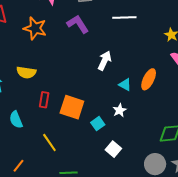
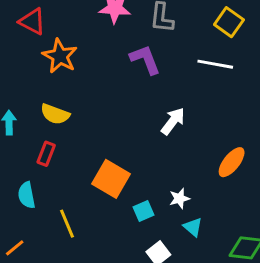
orange star: (35, 28) -> (60, 56), moved
cyan triangle: (125, 85) -> (193, 227), moved
red rectangle: (44, 100) -> (46, 154), moved
cyan semicircle: (16, 120) -> (27, 195), moved

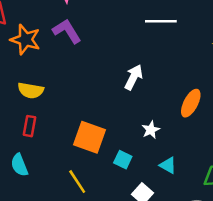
purple L-shape: (145, 59) -> (67, 31), moved
white star: (179, 198) -> (151, 130), moved
cyan square: (144, 211) -> (123, 160), turned -30
yellow line: (67, 224) -> (77, 182), moved

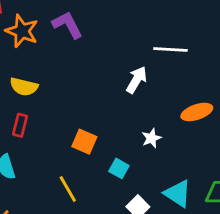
white line: (161, 21) -> (170, 49), moved
orange ellipse: (191, 103) -> (197, 112), turned 40
orange square: (90, 137) -> (84, 142), size x0.7
cyan triangle: (168, 165) -> (178, 194), moved, size x1.5

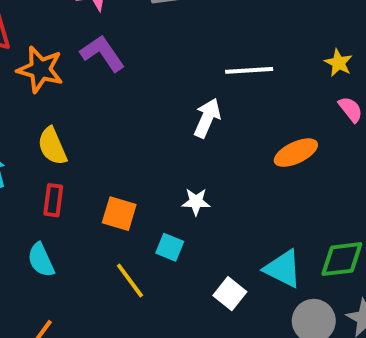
yellow semicircle: (24, 87) -> (52, 146), turned 60
white star: (151, 138) -> (196, 202), moved, turned 30
orange square: (84, 142) -> (119, 214), moved
cyan square: (119, 168) -> (170, 247), moved

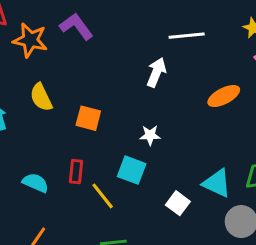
red rectangle: (53, 200) -> (76, 172), moved
orange square: (119, 214) -> (88, 118), moved
cyan square: (170, 247) -> (132, 170), size x1.4
cyan semicircle: (41, 260) -> (35, 183), turned 140

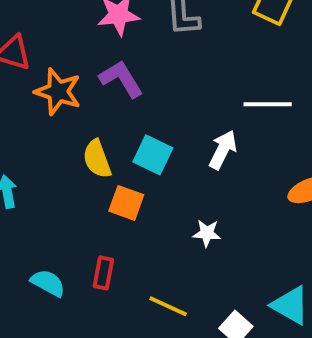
yellow semicircle: (41, 97) -> (97, 159), moved
cyan square: (132, 170) -> (153, 155), moved
yellow line: (103, 196) -> (168, 306), moved, turned -32

